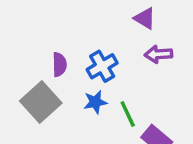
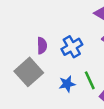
blue star: (95, 102) -> (67, 84), moved

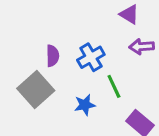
green line: (90, 80) -> (114, 86), moved

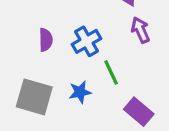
purple arrow: (142, 47) -> (140, 30), turned 70
gray square: (36, 89) -> (34, 97), moved, turned -32

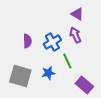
purple arrow: (140, 30) -> (75, 35), moved

